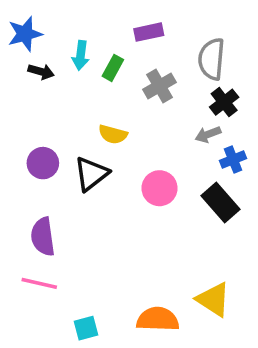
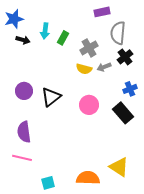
purple rectangle: (149, 32) -> (102, 12), moved
yellow semicircle: (113, 134) -> (84, 69), moved
gray arrow: (208, 134) -> (104, 67), moved

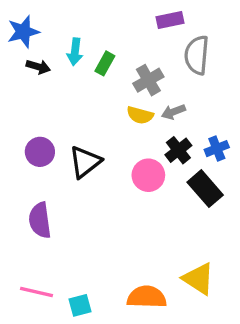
black cross: (125, 57) -> (178, 150), moved
pink line: (22, 158) -> (37, 292), moved

